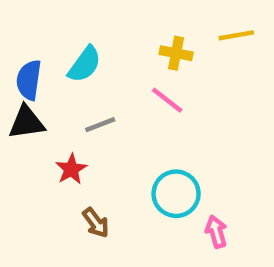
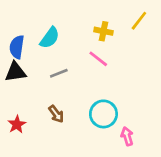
yellow line: (236, 35) -> (139, 21), turned -42
red star: (71, 169) -> (17, 124), moved
brown arrow: (96, 223) -> (56, 114), moved

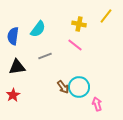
black triangle: (15, 72) -> (17, 67), moved
brown arrow: (56, 114) -> (63, 87), moved

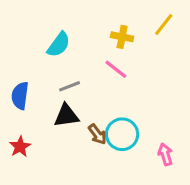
blue semicircle: (13, 36) -> (20, 96), moved
black triangle: (17, 67) -> (66, 116), moved
pink arrow: (97, 104) -> (165, 154), moved

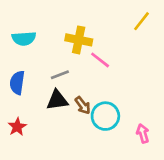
yellow cross: (122, 37) -> (79, 40), moved, size x1.4
cyan semicircle: (59, 45) -> (24, 39), moved, turned 50
brown arrow: (97, 134) -> (83, 105), moved

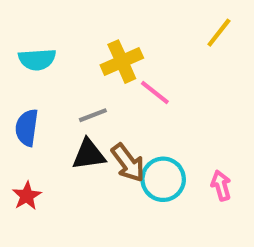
yellow cross: (79, 40) -> (122, 62), turned -35
brown arrow: (83, 105) -> (128, 163), size x1.4
pink arrow: (143, 133) -> (221, 185), moved

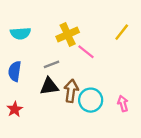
yellow line: (219, 33) -> (122, 32), moved
brown arrow: (128, 163) -> (71, 91), turned -135

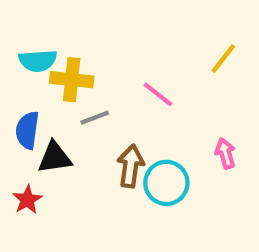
yellow cross: (68, 34) -> (72, 80), moved, turned 30
black triangle: (49, 86) -> (55, 158), moved
pink arrow: (123, 104) -> (225, 153), moved

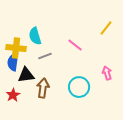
cyan semicircle: (38, 61) -> (35, 36), moved, turned 78
yellow cross: (72, 80) -> (16, 48), moved
brown arrow: (131, 166) -> (43, 88), moved

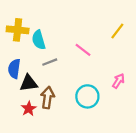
yellow cross: (16, 48) -> (18, 30), moved
pink arrow: (107, 73) -> (118, 81), turned 48
red star: (13, 95) -> (29, 109), moved

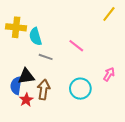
yellow line: (117, 31) -> (109, 14), moved
gray line: (50, 62) -> (46, 57), turned 40
blue semicircle: (14, 69) -> (16, 86), moved

